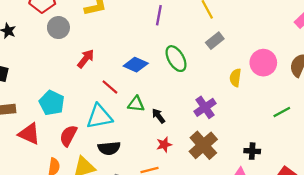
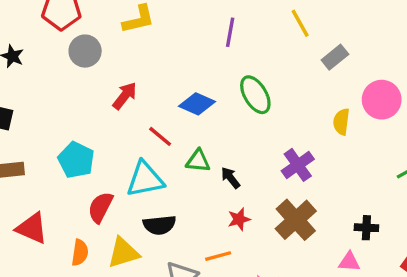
gray rectangle: (215, 41) -> (335, 57), moved
red triangle: (29, 134) -> (32, 228), moved

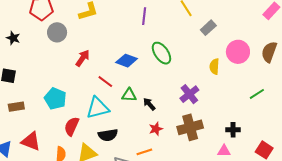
brown cross: (296, 220) -> (190, 127), turned 30

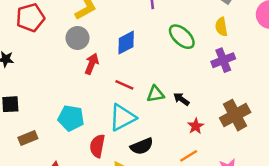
gray circle: (57, 32) -> (77, 38), moved
blue diamond: (127, 61) -> (126, 43), moved, turned -35
yellow semicircle: (214, 66) -> (221, 27), moved
purple cross: (189, 94) -> (223, 60), moved, turned 30

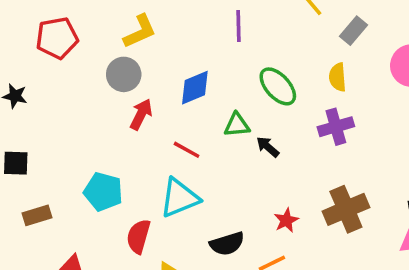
green triangle: (156, 94) -> (237, 125), moved
black arrow: (181, 99) -> (268, 147), moved
black semicircle: (142, 146) -> (227, 244), moved

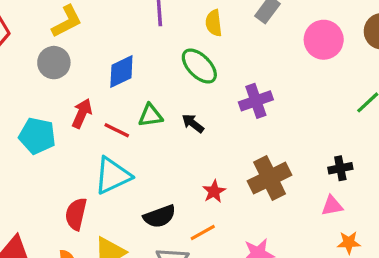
yellow semicircle: (338, 77) -> (214, 23), moved
red arrow: (141, 114) -> (82, 113), moved
green triangle: (237, 125) -> (150, 115), moved
cyan pentagon: (103, 192) -> (37, 136), moved

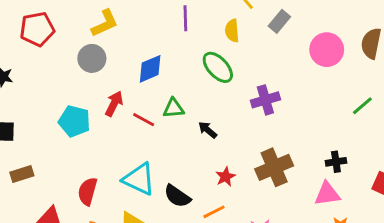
black arrow: (193, 123) -> (208, 130), moved
cyan triangle: (113, 176) -> (139, 179), moved, turned 48
pink triangle: (332, 206) -> (327, 194), size x1.4
red semicircle: (76, 214) -> (88, 191), moved
black semicircle: (160, 216) -> (177, 196), turned 52

